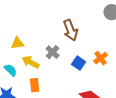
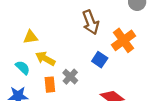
gray cross: (53, 52) -> (70, 77), moved
orange cross: (101, 58) -> (124, 40), moved, size x1.5

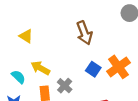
yellow triangle: (31, 37) -> (26, 36), moved, turned 40
orange cross: (124, 40) -> (118, 67), moved

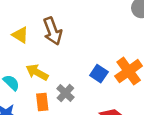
brown arrow: (84, 33) -> (53, 31), moved

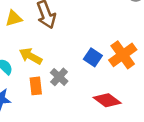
yellow triangle: (20, 35) -> (14, 18), turned -48

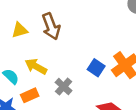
orange rectangle: (36, 86) -> (30, 95), moved, turned 72

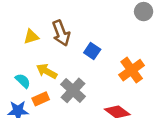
blue square: (96, 68) -> (92, 51), moved
gray cross: (64, 87) -> (73, 90), size x1.5

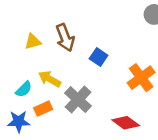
cyan semicircle: (23, 81) -> (24, 89), turned 91

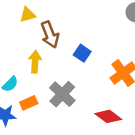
yellow triangle: (33, 42) -> (28, 15), moved
yellow arrow: (50, 79) -> (35, 62), moved, turned 65

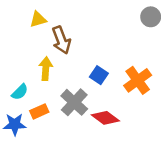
blue square: (82, 53) -> (99, 75), moved
red diamond: (108, 116) -> (105, 118), moved

